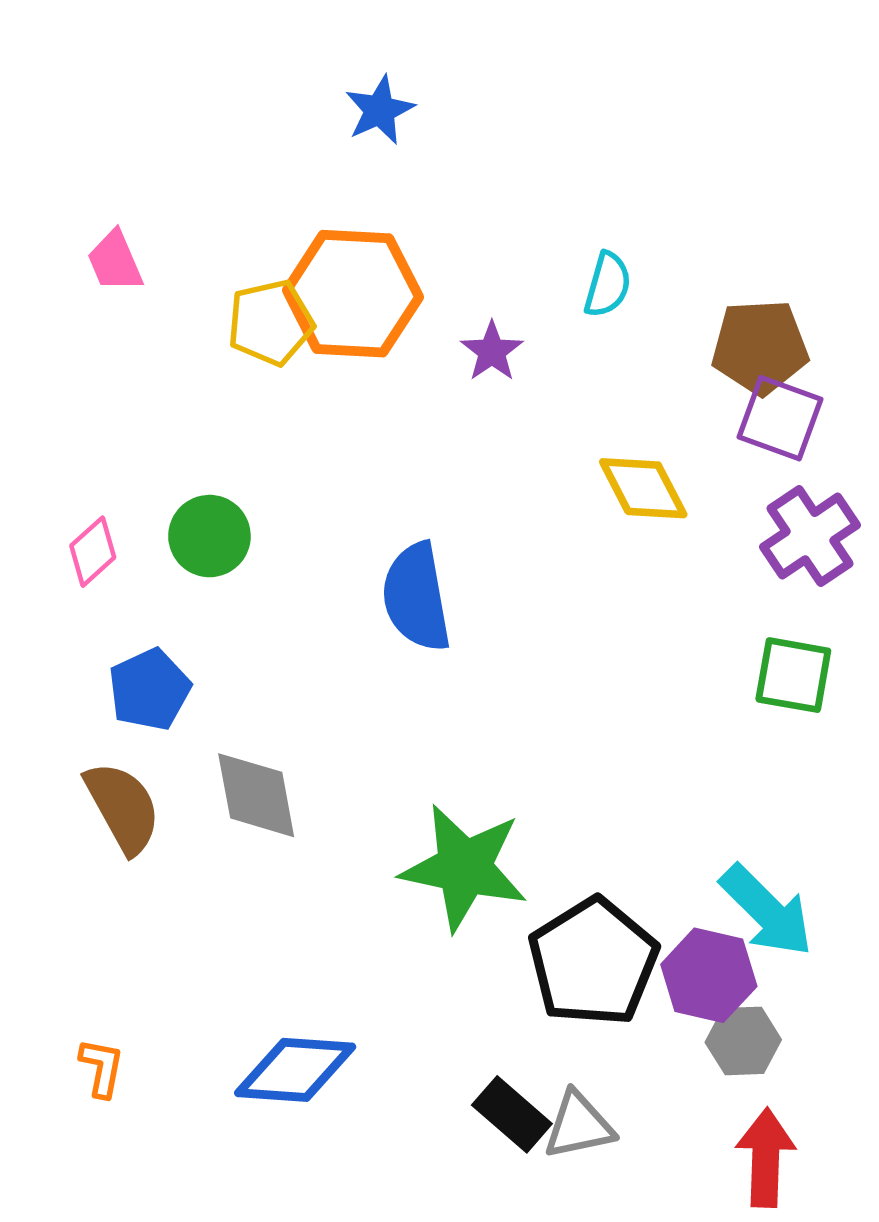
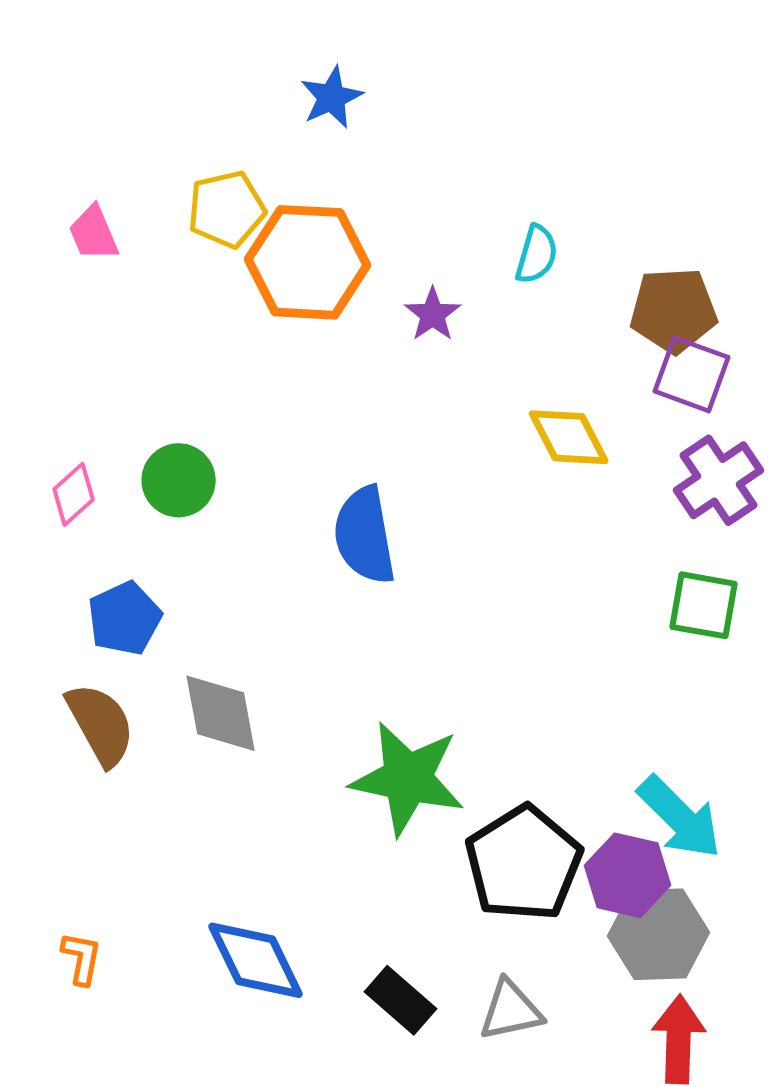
yellow pentagon: (271, 323) -> (227, 209), moved
gray hexagon: (743, 1041) -> (659, 934), size x1.5
blue diamond: (295, 1070) -> (256, 960), turned 60
black rectangle: (512, 1114) -> (401, 1000), moved

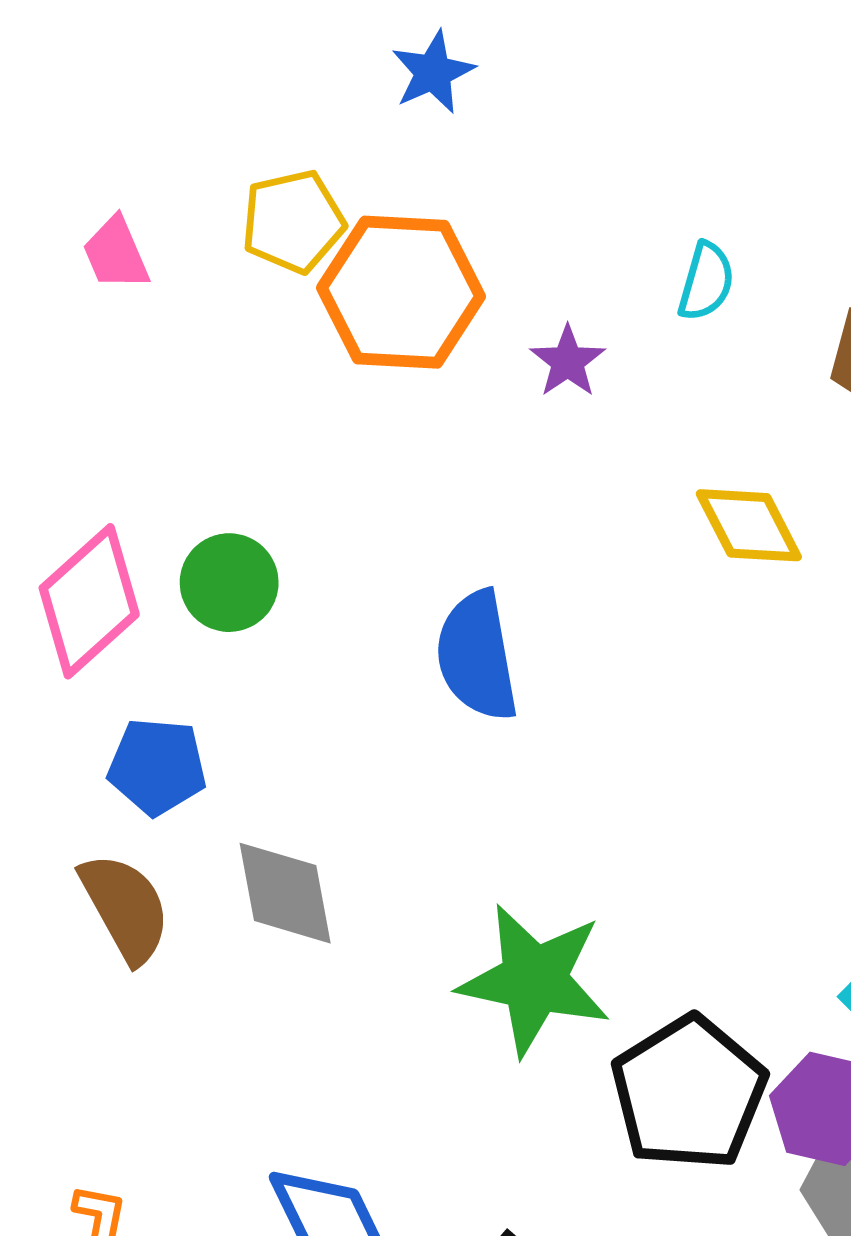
pink diamond: (74, 494) -> (89, 601), size x1.8
blue pentagon: (125, 618) -> (157, 766), turned 30

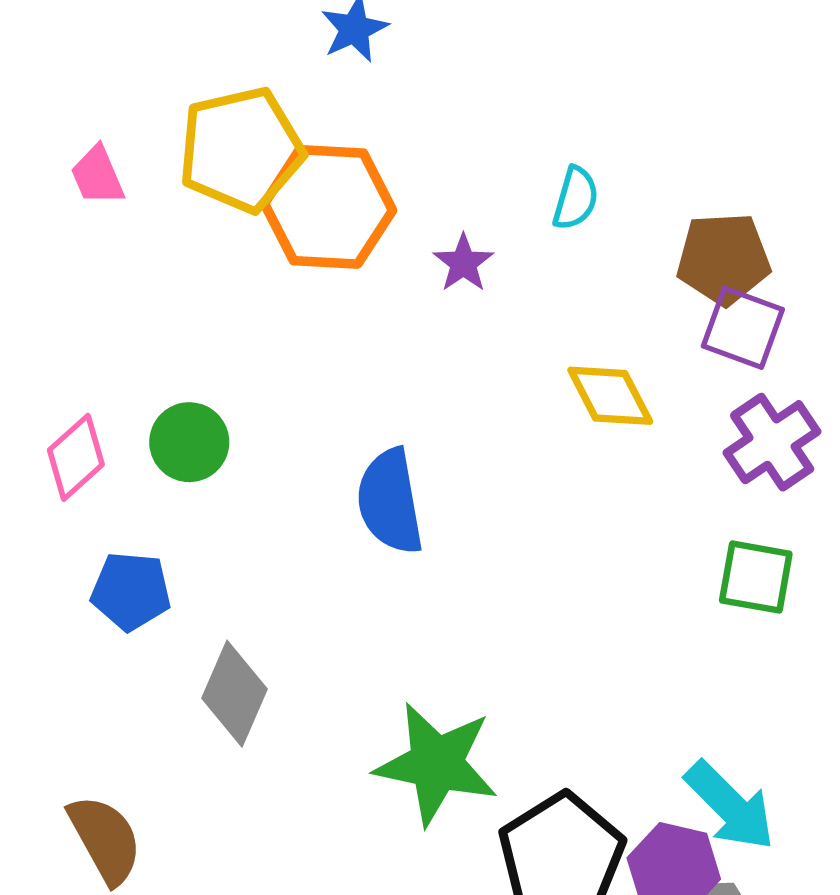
yellow pentagon: (293, 222) -> (241, 150), size x1.5
pink diamond: (89, 601) -> (76, 457), size x0.7
gray diamond: (285, 893) -> (235, 694), turned 34
brown semicircle: (125, 908) -> (105, 839), moved

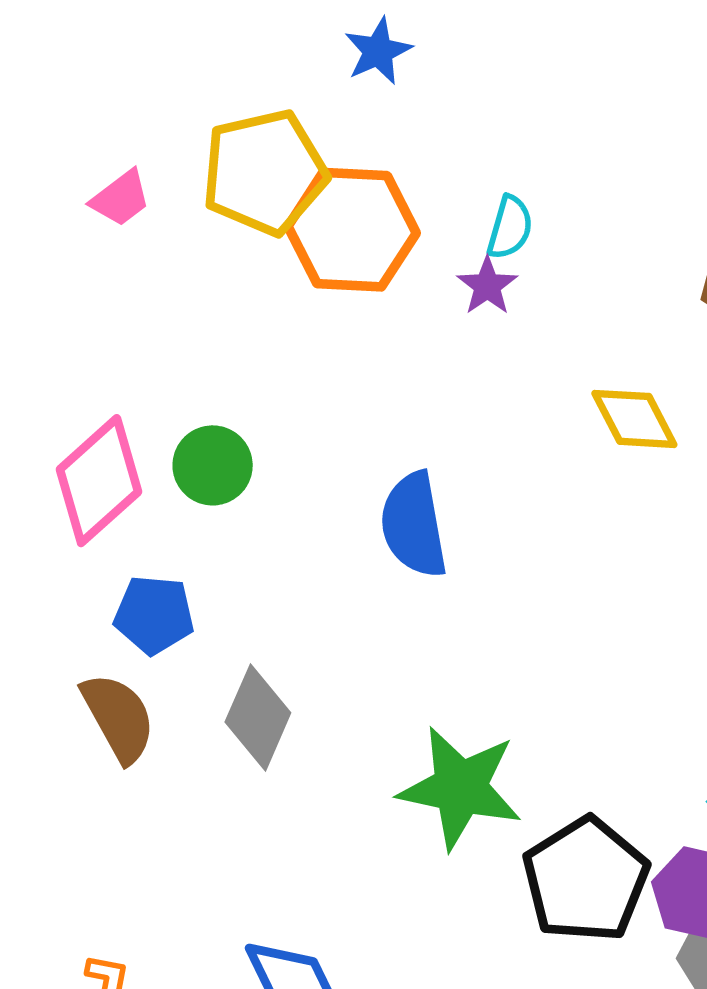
pink trapezoid: (98, 176) -> (121, 198), turned -104
cyan semicircle: (576, 198) -> (510, 227), moved
pink diamond: (76, 457) -> (99, 481), size x1.5
brown semicircle: (105, 839) -> (118, 717), moved

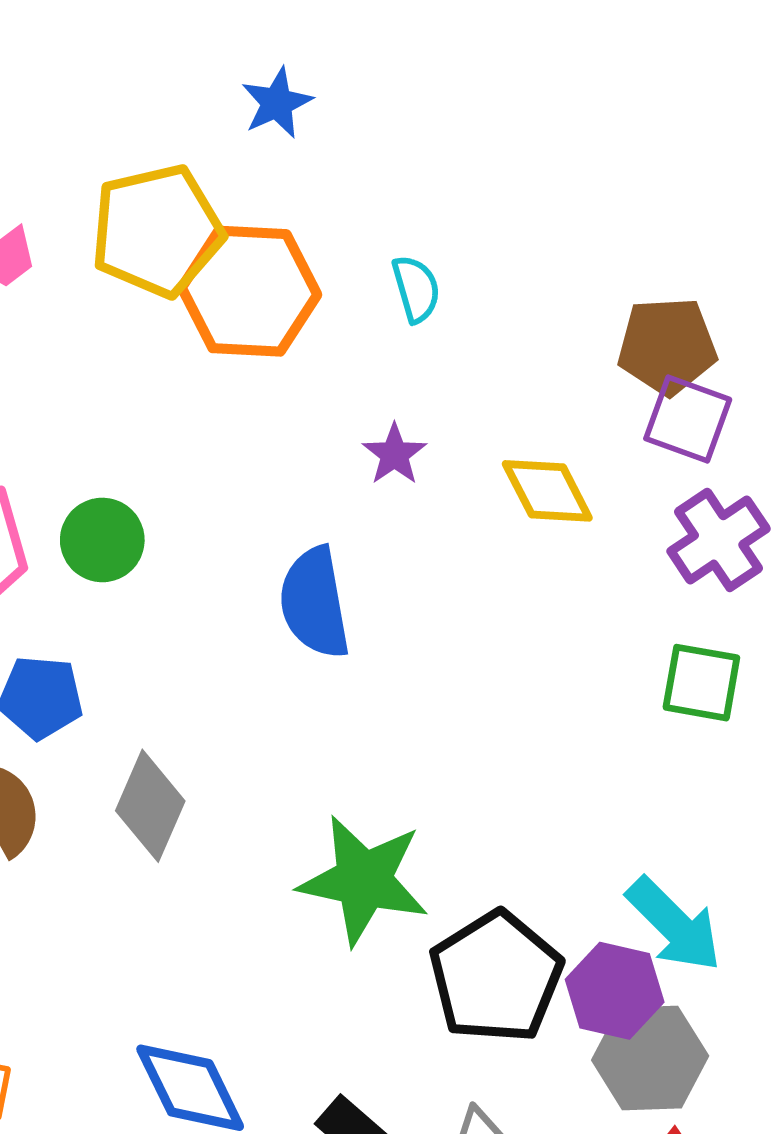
cyan semicircle: (510, 227) -> (416, 289), turned -32
purple star: (487, 286) -> (394, 454), moved

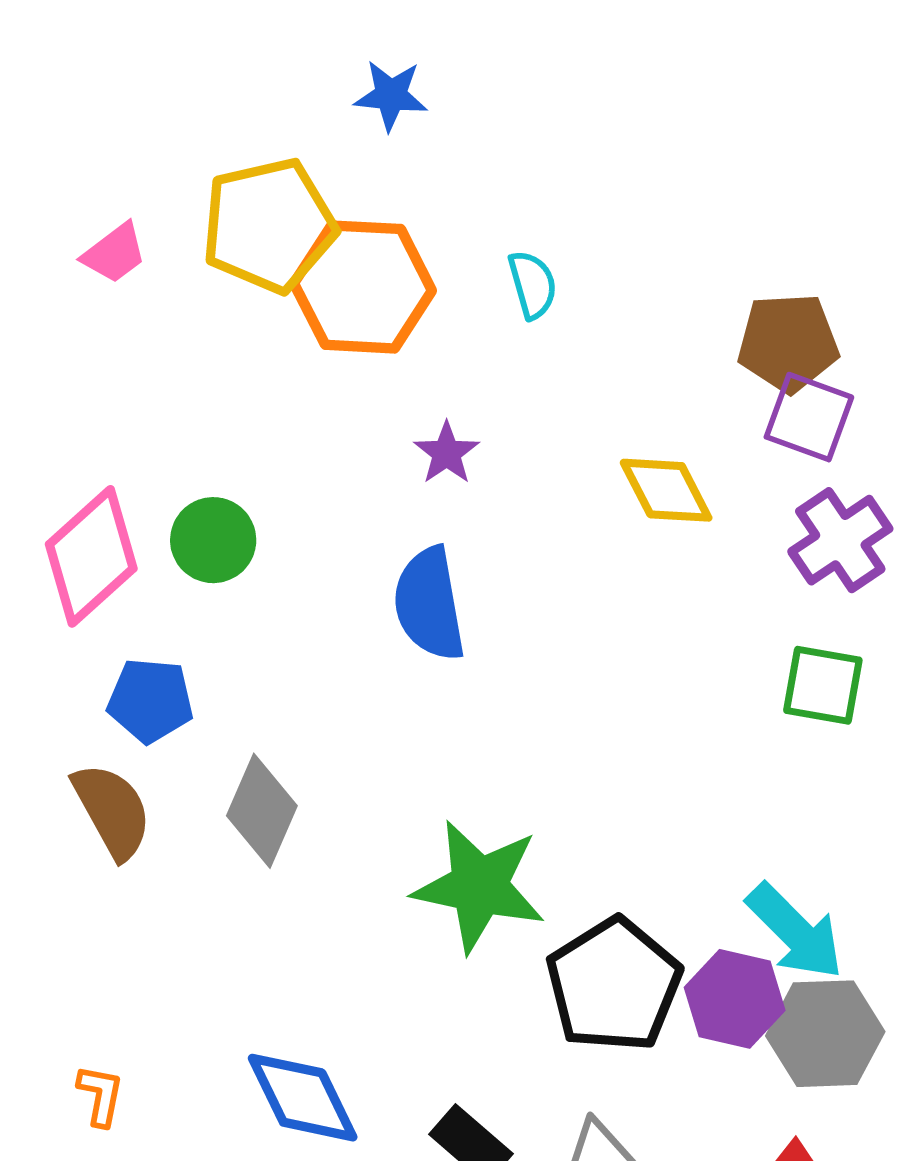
blue star: (277, 103) -> (391, 95), turned 30
purple star: (394, 454) -> (447, 453), moved
gray hexagon: (650, 1058) -> (825, 1034), moved

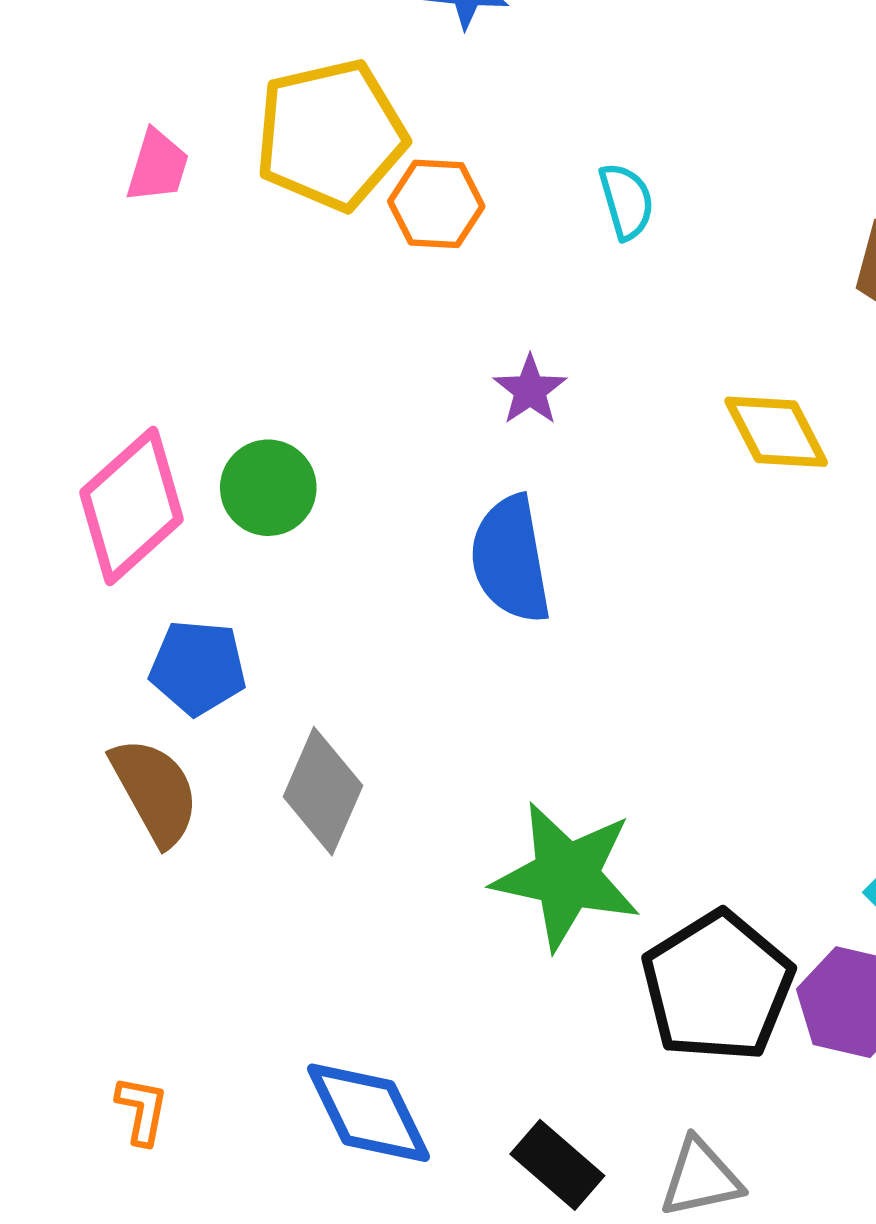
pink trapezoid: (114, 253) -> (158, 166), turned -36
orange hexagon: (363, 287) -> (436, 204), size x0.6

